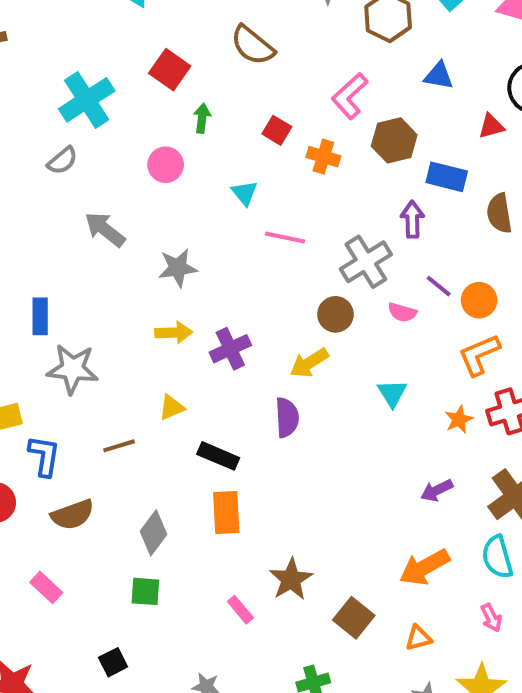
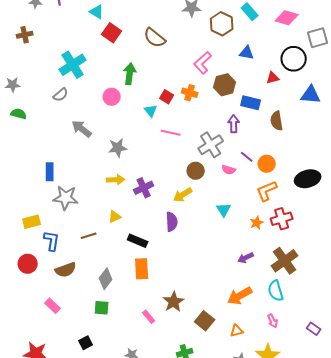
red square: (170, 70) -> (112, 33), moved
green arrow: (202, 118) -> (130, 74), size x1.5
red square: (277, 130) -> (167, 97), moved

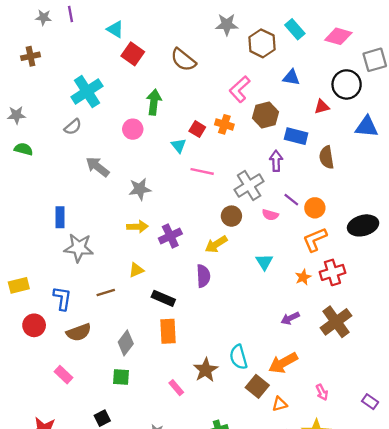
yellow rectangle: (32, 222) -> (19, 285), moved
cyan semicircle: (276, 291) -> (238, 357), moved
brown square: (205, 321) -> (257, 386), moved

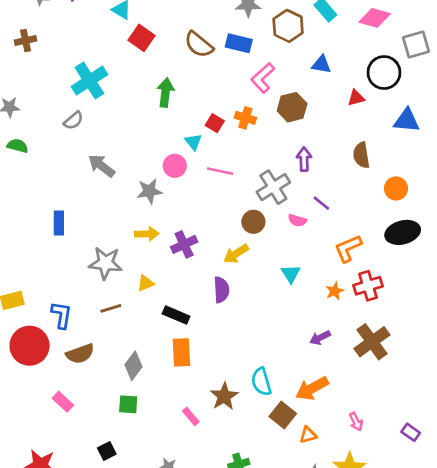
pink circle: (133, 129) -> (175, 166), moved
blue rectangle: (296, 136) -> (239, 43), moved
orange circle: (315, 208) -> (396, 188), moved
gray star: (79, 248) -> (105, 263), moved
red circle: (34, 325) -> (30, 346), size x1.5

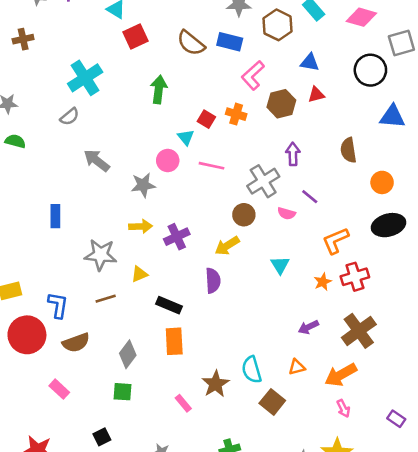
red square: (141, 38) -> (135, 37), turned 30
red triangle: (356, 98) -> (316, 95), moved
orange arrow: (312, 388) -> (341, 375), moved
orange triangle: (308, 435) -> (297, 367), moved

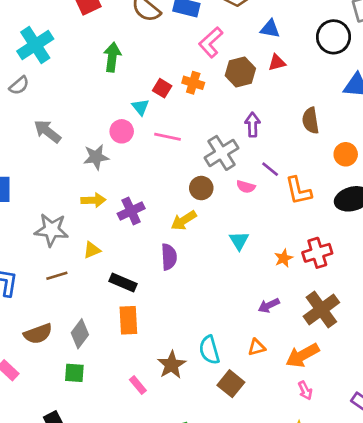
orange L-shape: (336, 241) -> (298, 191), moved, turned -80
brown semicircle: (76, 343) -> (38, 334), moved

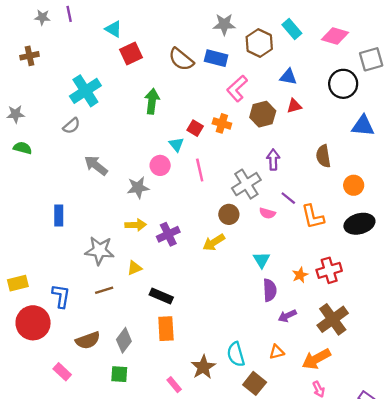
pink line: (168, 137) -> (200, 170), turned 65
purple semicircle: (169, 257) -> (270, 290), moved

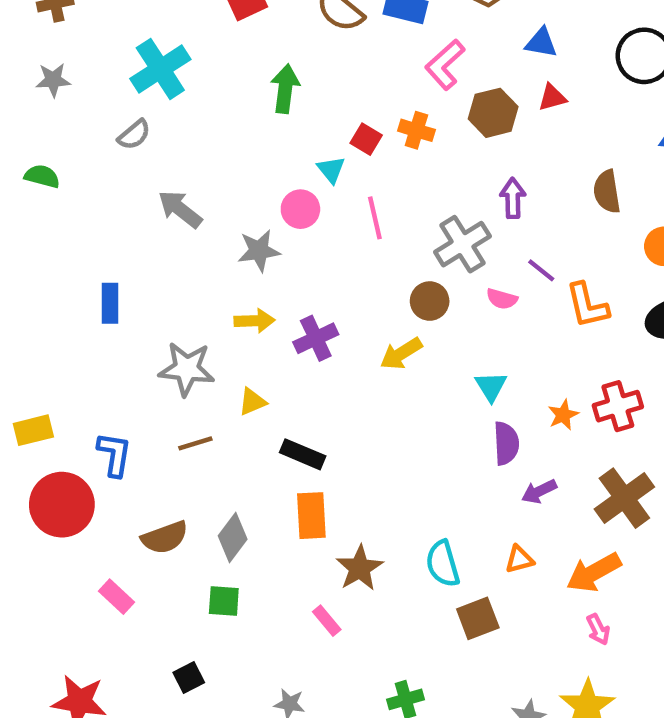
gray star: (16, 114) -> (53, 80), moved
brown star: (203, 367) -> (360, 568), moved
brown square: (255, 383) -> (478, 618), turned 30

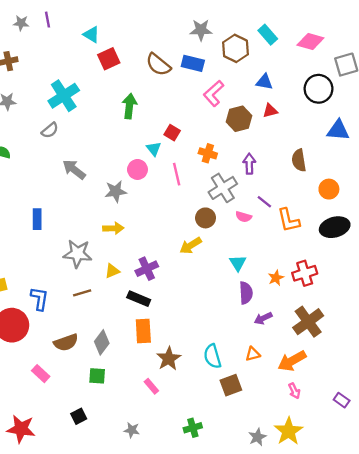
orange cross: (416, 130) -> (208, 153), moved
purple cross: (316, 338) -> (147, 269), moved

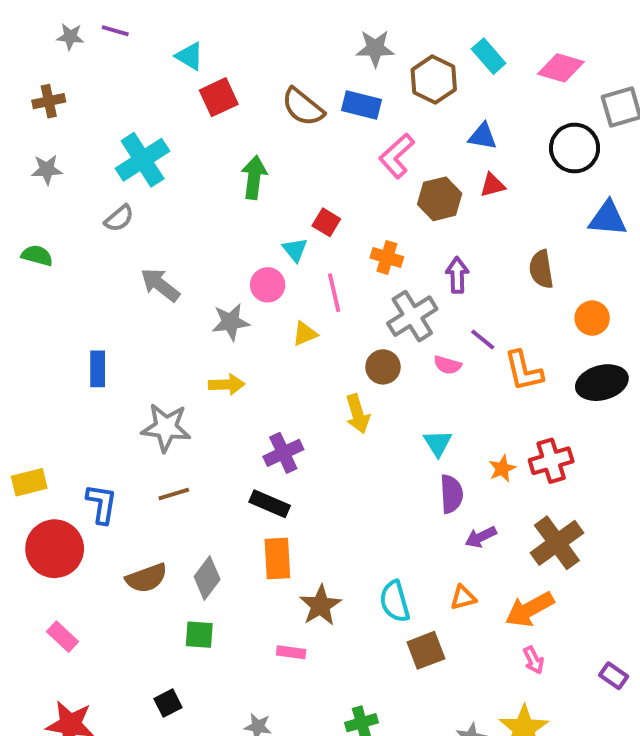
purple line: (48, 20) -> (115, 31), turned -63
yellow arrow: (191, 246) -> (358, 414), turned -75
yellow triangle: (112, 271) -> (305, 334), moved
pink rectangle: (41, 374) -> (62, 637), moved
pink rectangle: (151, 386) -> (291, 652), turned -42

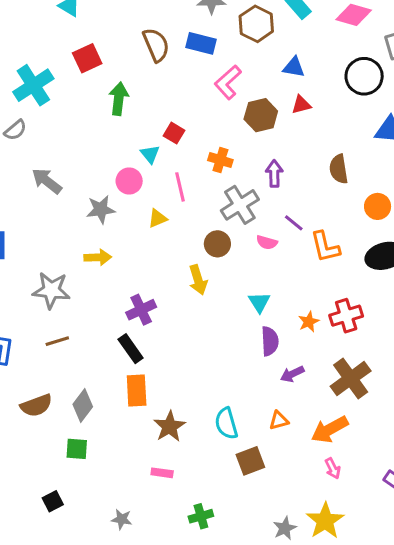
red square: (219, 97) -> (87, 58), moved
brown semicircle: (303, 107) -> (156, 45), turned -152
black rectangle: (270, 504) -> (131, 349), turned 32
pink rectangle: (291, 652) -> (162, 473), moved

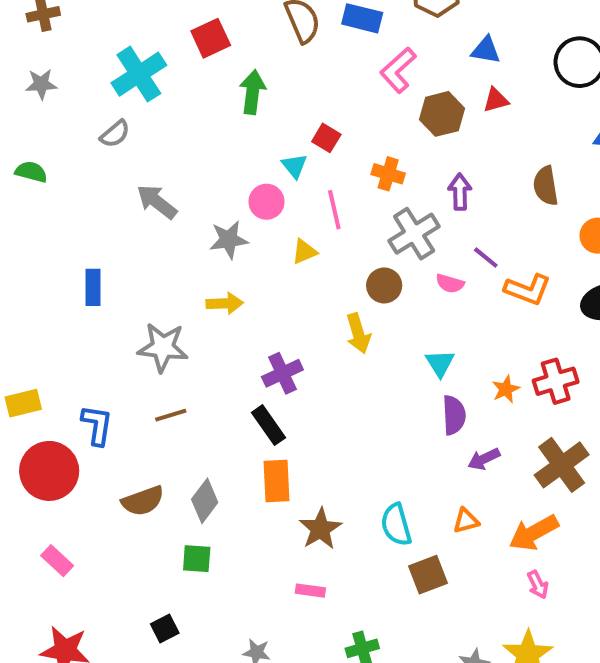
orange L-shape: (325, 247) -> (528, 289), turned -56

